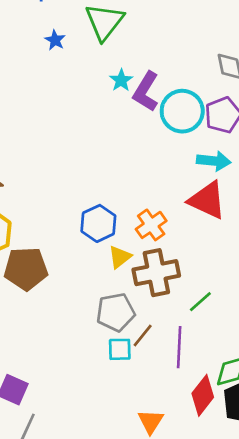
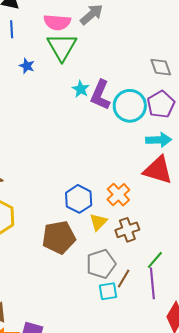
brown pentagon: (26, 269) -> (59, 237), moved
brown cross: (156, 273) -> (127, 230), size x0.7
green line: (200, 302) -> (155, 260), moved

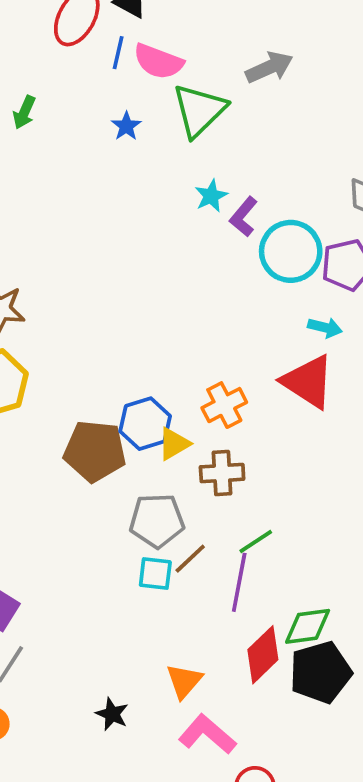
pink semicircle: (57, 22) -> (158, 61), moved
purple L-shape: (100, 95) -> (244, 217), size x0.7
cyan arrow: (159, 140) -> (325, 328), size x0.7
blue hexagon: (79, 199) -> (145, 424), moved

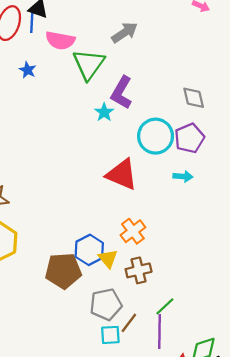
blue line: (118, 53) -> (32, 23), moved
blue star: (126, 126) -> (28, 70), moved
purple L-shape: (244, 217) -> (122, 93), moved, size x1.4
red triangle: (308, 382) -> (122, 174), moved
yellow triangle: (174, 444) -> (108, 259), turned -30

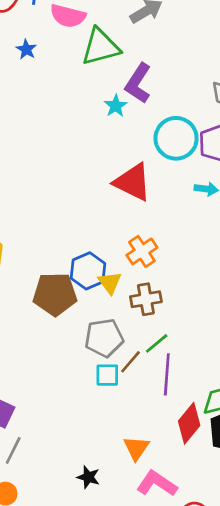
green triangle: (89, 64) -> (101, 47), turned 36
green line: (165, 306) -> (157, 343), moved

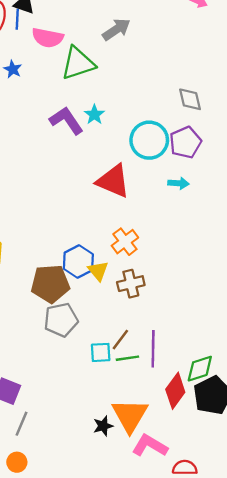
purple L-shape: (138, 83) -> (66, 120), moved, turned 116
gray pentagon: (104, 338) -> (61, 320), moved
green line: (157, 343) -> (127, 358), moved, turned 35
orange triangle: (136, 448) -> (130, 415), size x1.6
black star: (88, 477) -> (103, 426), moved, turned -30

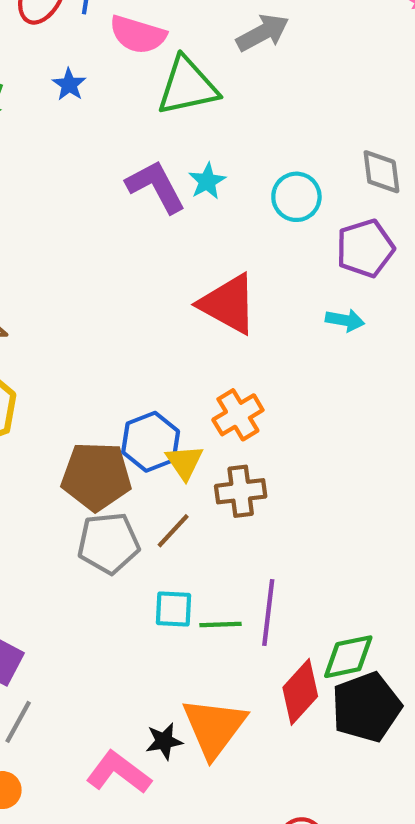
cyan circle: (149, 140) -> (296, 197), moved, size x0.7
brown line: (120, 340) -> (173, 531), moved
pink L-shape: (150, 446) -> (119, 772), moved

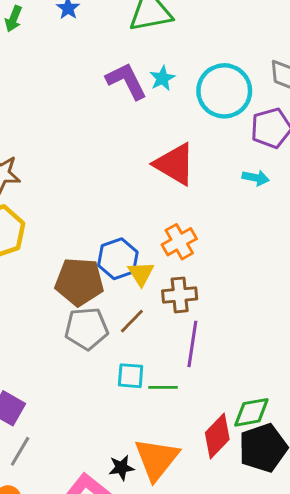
cyan circle: (296, 197) -> (224, 91), size x1.6
purple line: (268, 612) -> (192, 344), moved

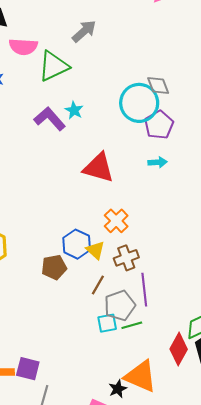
cyan circle: (224, 91) -> (139, 103), moved
brown pentagon: (79, 282) -> (54, 267), size x0.7
gray pentagon: (87, 329) -> (120, 306), moved
orange triangle: (157, 459) -> (141, 376), turned -30

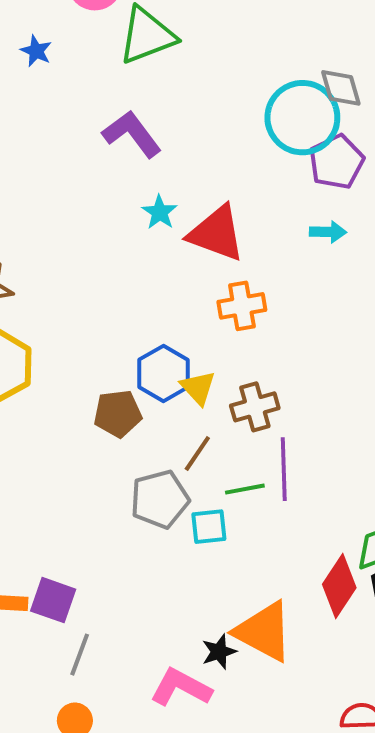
cyan star: (74, 110) -> (160, 212), moved
orange cross: (116, 221) -> (242, 306), moved, turned 30
gray pentagon: (120, 306) -> (160, 499), moved
green line: (132, 325) -> (245, 489), moved

